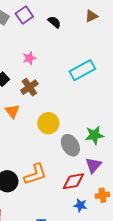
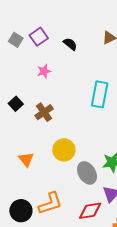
pink star: (29, 58) -> (44, 71), moved
cyan rectangle: (82, 70) -> (100, 94), turned -50
orange triangle: (12, 111) -> (26, 159), moved

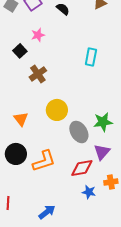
cyan rectangle: (100, 94) -> (91, 57), size x0.7
black square: (16, 104) -> (20, 51), moved
black circle: (21, 211) -> (16, 154), moved

